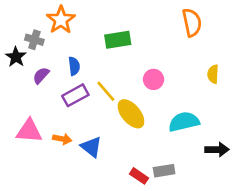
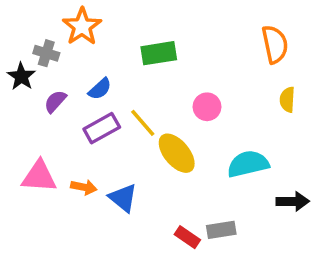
orange semicircle: (192, 22) -> (275, 44), moved
blue semicircle: (74, 66) -> (100, 89), turned 54

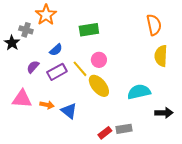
yellow semicircle: (287, 100) -> (161, 56), size x1.5
purple semicircle: (55, 101) -> (33, 67), moved
pink circle: (207, 107) -> (99, 60), moved
red rectangle: (187, 237) -> (105, 133), turned -72

